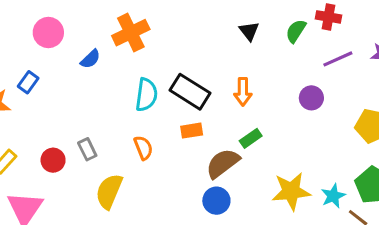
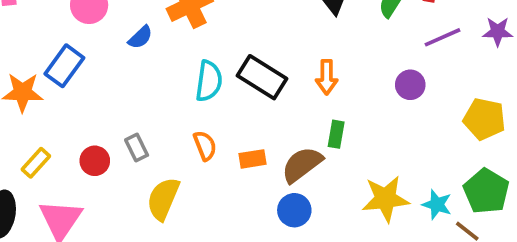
blue rectangle: (28, 82) -> (64, 66), size x1.5
orange rectangle: (192, 131) -> (253, 159), moved
green rectangle: (251, 138) -> (336, 134), turned -45
cyan star: (333, 196) -> (437, 205), turned -30

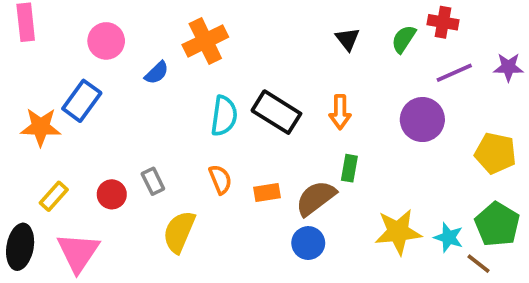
purple circle: (410, 85) -> (422, 120), size x1.5

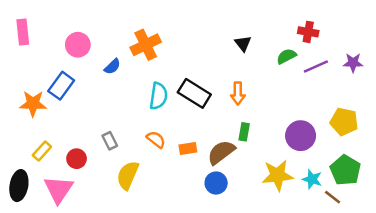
green semicircle: (404, 39) -> (286, 56), moved, turned 30
purple circle: (422, 120) -> (301, 136), moved
orange semicircle: (220, 179) -> (156, 139), turned -30
red circle: (112, 194) -> (77, 159), moved

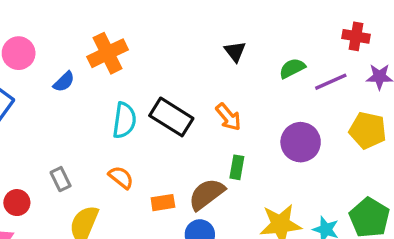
red cross: (308, 32) -> (356, 36), moved
orange arrow: (238, 93) -> (228, 117), turned -40
yellow pentagon: (344, 122) -> (368, 130), moved
purple circle: (301, 136) -> (301, 142), moved
orange rectangle: (188, 148) -> (163, 203), moved

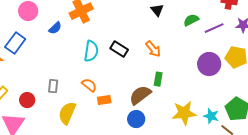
black rectangle: (171, 117) -> (119, 49), size x0.7
purple circle: (301, 142) -> (209, 64), moved
gray rectangle: (61, 179) -> (53, 86), turned 32
orange rectangle: (163, 203) -> (104, 100), moved

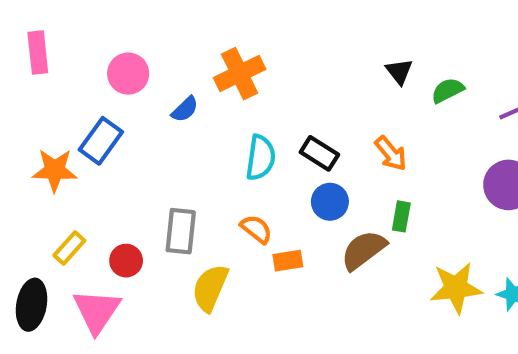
green semicircle: (191, 20) -> (448, 90), moved
gray rectangle: (53, 86) -> (181, 231), size x1.5
blue circle: (136, 119) -> (330, 202), moved

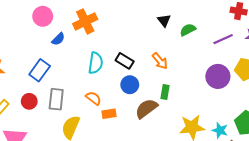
pink circle: (128, 74) -> (43, 16), moved
blue rectangle: (101, 141) -> (40, 70), moved
red circle: (126, 261) -> (29, 101), moved

